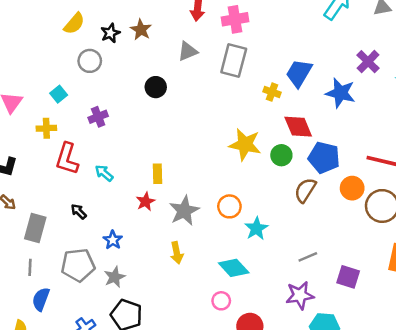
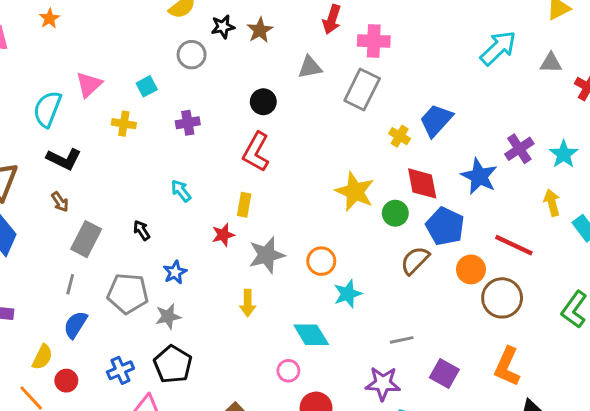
purple cross: (368, 62) -> (519, 149), moved
blue star: (340, 93) -> (479, 176), moved
red L-shape: (67, 159) -> (256, 152), moved

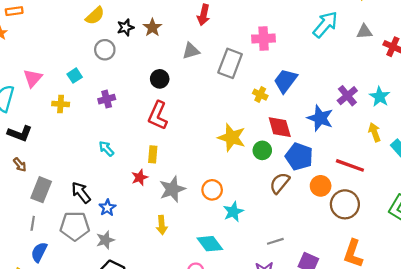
pink cross: (374, 41) -> (264, 39), moved
black arrow: (142, 230) -> (81, 193), moved, size x1.5

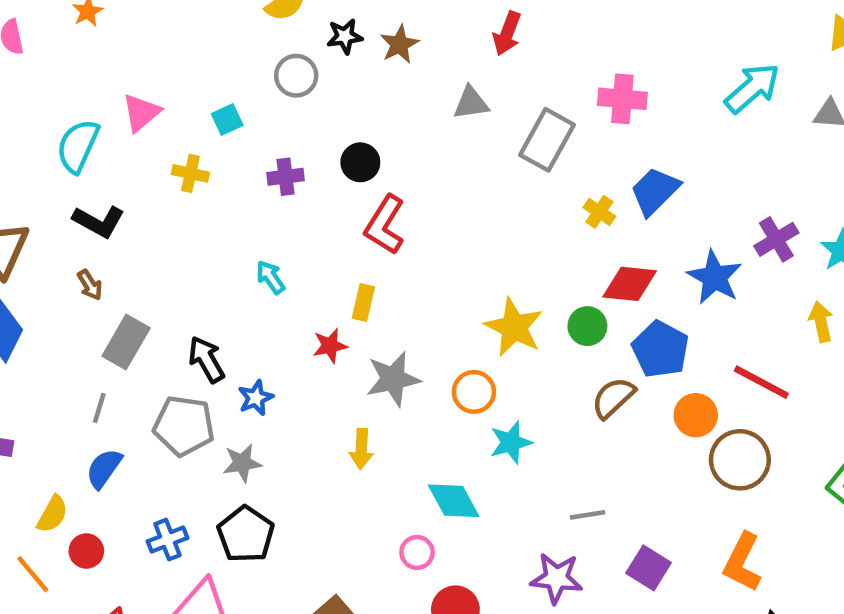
black circle: (160, 79) -> (360, 162), moved
red diamond: (280, 127) -> (630, 284), turned -76
yellow star: (232, 138) -> (514, 327), moved

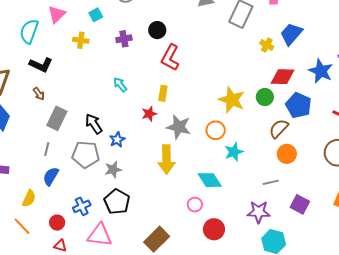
gray star: (393, 379) -> (179, 127), turned 30
orange circle: (696, 415) -> (287, 154), moved
yellow arrow: (361, 449) -> (166, 159), size x1.6
red circle: (86, 551) -> (57, 223), moved

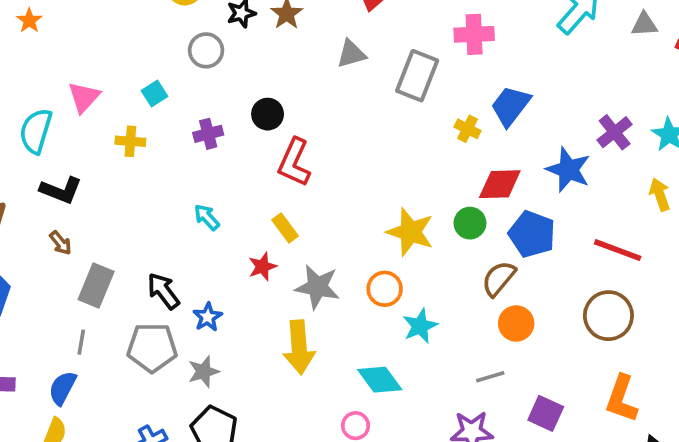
yellow rectangle: (163, 93) -> (285, 228), turned -42
blue semicircle: (51, 176) -> (62, 388), moved

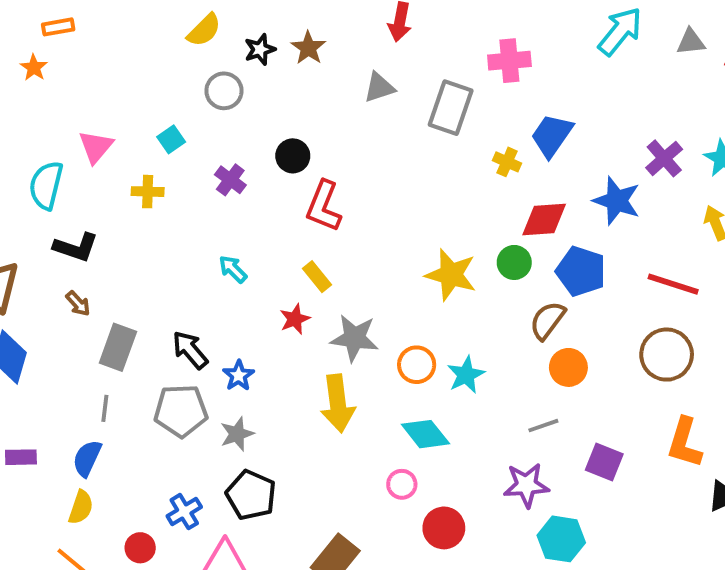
purple cross: (208, 134) -> (230, 180), turned -36
orange circle: (385, 289) -> (417, 365), moved

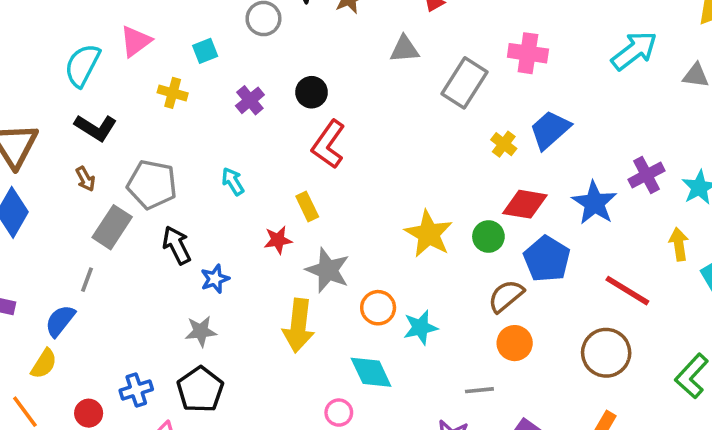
gray pentagon: (181, 411) -> (152, 184), moved

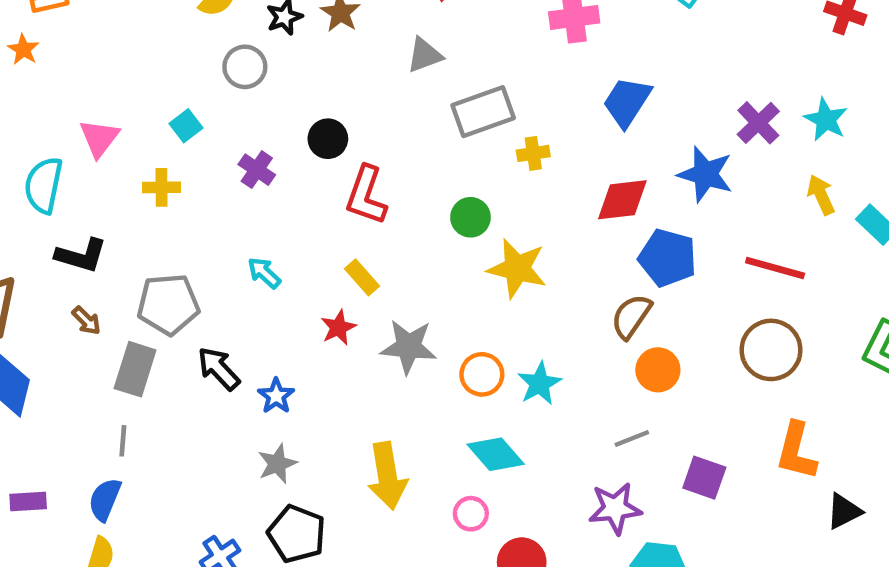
gray rectangle: (465, 83) -> (483, 112), moved, turned 54
yellow cross: (504, 144) -> (533, 153), moved, turned -30
green circle: (488, 237) -> (470, 217), moved
yellow arrow: (298, 326) -> (387, 476), moved

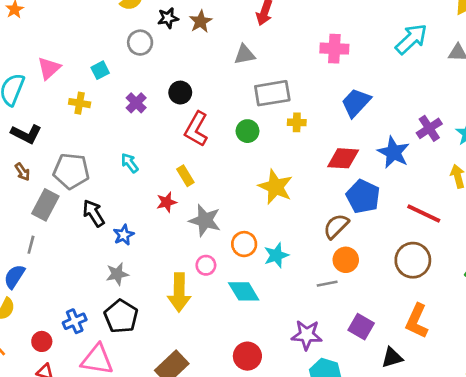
green circle: (470, 217) -> (247, 131), moved
gray line: (632, 438) -> (327, 284), moved
black triangle: (844, 511) -> (392, 358), moved
pink circle: (471, 514) -> (206, 265), moved

